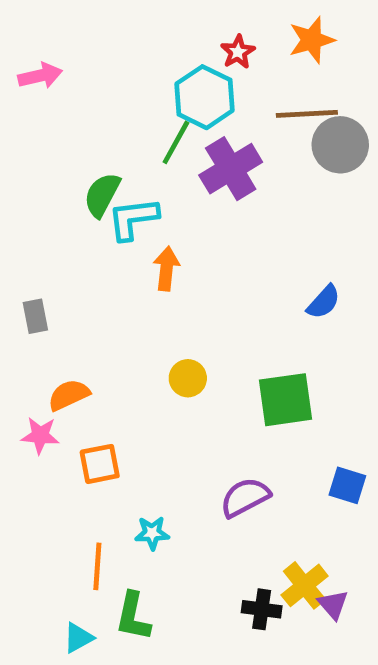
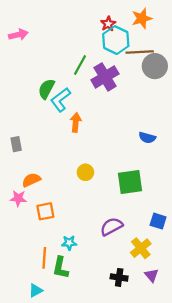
cyan hexagon: (204, 97) -> (116, 40), moved
cyan L-shape: (133, 219) -> (61, 100), turned -30
blue semicircle: (324, 302) -> (147, 138), turned 63
yellow cross: (305, 585) -> (141, 248), moved
green L-shape: (133, 616) -> (61, 268), moved

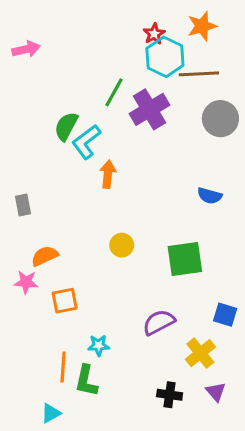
gray circle: (155, 66) -> (220, 119), moved

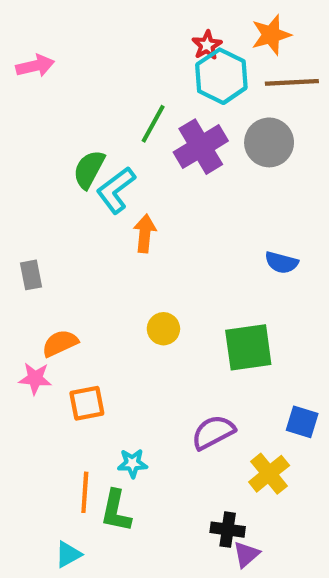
brown line: (199, 74) -> (292, 82), moved
gray circle: (220, 119) -> (269, 142), moved
purple triangle: (216, 392) -> (246, 554), moved, turned 30

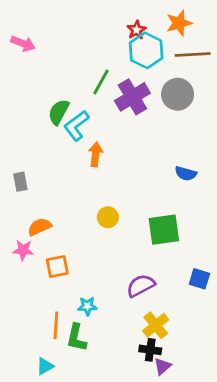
pink arrow: (35, 66) -> (23, 44), turned 35
yellow cross: (269, 474) -> (156, 325), moved

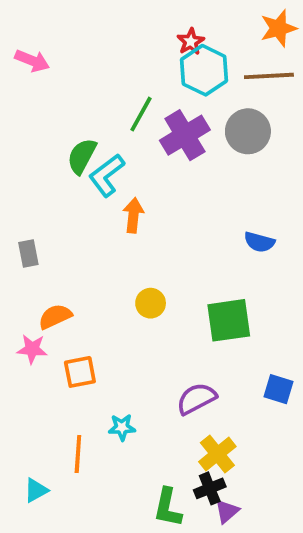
orange star: (179, 23) -> (278, 28), moved
green L-shape: (76, 338) -> (168, 507), moved
black cross: (150, 350) -> (210, 488), turned -30
cyan triangle: (45, 366) -> (36, 490), moved

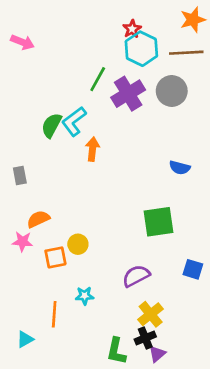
green semicircle: (82, 156) -> (52, 125), moved
yellow circle: (151, 303) -> (78, 244), moved

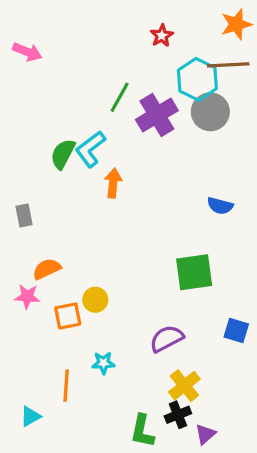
cyan hexagon: (141, 49) -> (197, 79), moved
purple triangle: (157, 354) -> (205, 434), moved

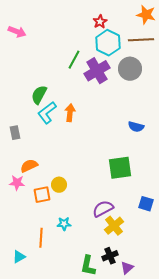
orange star: (236, 24) -> (146, 15), turned 30
cyan hexagon: (197, 79) -> (108, 43), moved
cyan L-shape: (90, 149) -> (47, 113), moved
yellow cross: (184, 386) -> (114, 226), moved

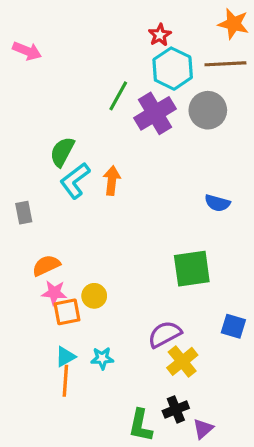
pink star: (17, 183) -> (54, 293), moved
cyan triangle: (19, 257) -> (65, 357), moved

